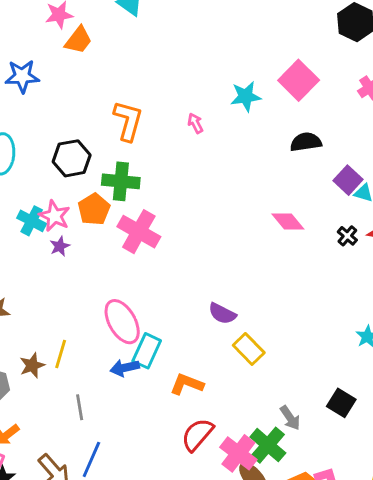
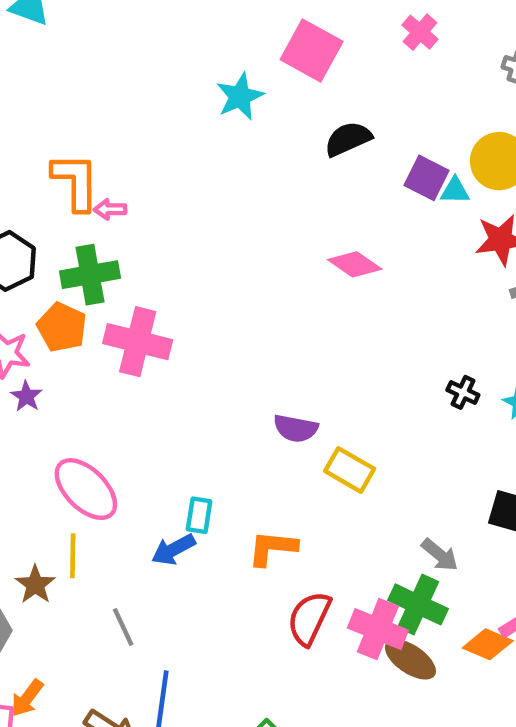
pink arrow: (195, 123) -> (110, 209), moved, turned -48
black cross: (347, 236) -> (463, 392), moved
pink ellipse: (122, 322) -> (86, 489), moved
cyan rectangle: (147, 351) -> (199, 515), size x0.7

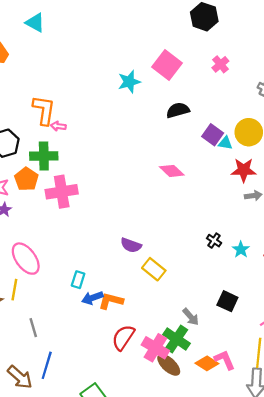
pink cross: (138, 342) -> (62, 192), turned -32
blue arrow: (173, 550) -> (92, 298), moved

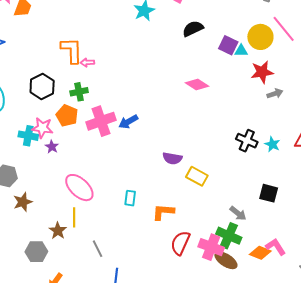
green cross: (44, 156) -> (79, 92), size x0.7
black cross: (214, 241) -> (247, 141), size x1.5
blue arrow: (92, 298) -> (128, 122), moved

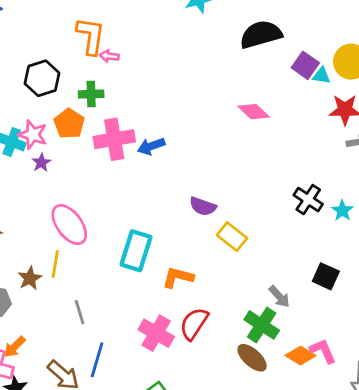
black semicircle: (193, 29) -> (261, 34), size x1.4
cyan rectangle: (130, 198) -> (136, 251), size x1.8
pink cross: (211, 247) -> (156, 333), moved

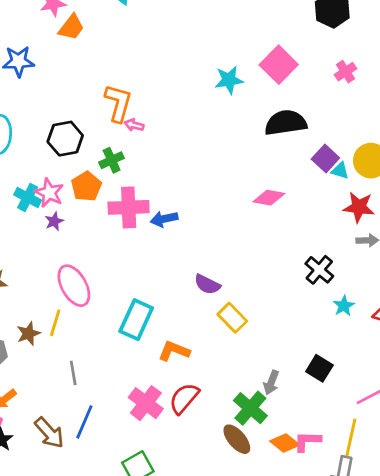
green cross: (91, 94) -> (112, 160), turned -30
pink diamond: (254, 112) -> (269, 198), turned -40
black cross: (308, 200) -> (319, 270), moved
gray arrow: (279, 297) -> (271, 382), turned 55
pink L-shape: (323, 351) -> (307, 441), turned -72

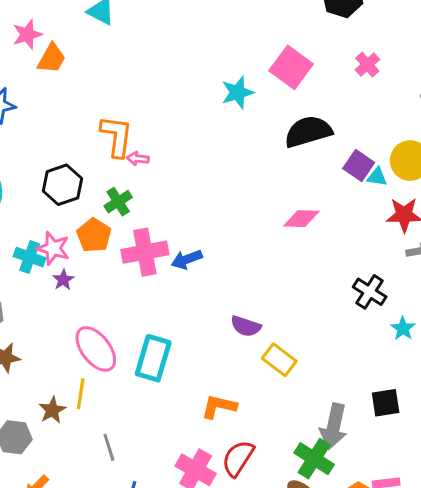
cyan rectangle: (136, 320) -> (153, 358), moved
black square: (319, 368) -> (386, 403), turned -32
gray arrow: (271, 382) -> (334, 426), size x1.6

